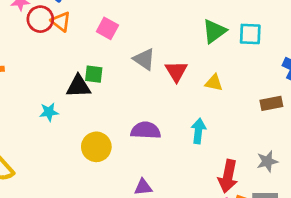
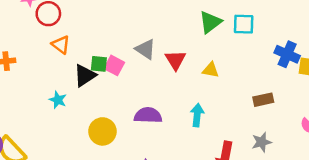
orange triangle: (61, 22) -> (61, 45), moved
pink square: (107, 28) -> (114, 65), moved
black triangle: (78, 86) -> (85, 75), turned -30
brown rectangle: (271, 103) -> (263, 100), moved
cyan star: (49, 112) -> (58, 100), turned 30

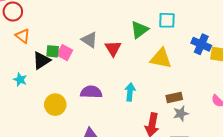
green triangle: (210, 22) -> (139, 30), moved
yellow triangle: (211, 70) -> (161, 58), moved, size x1.6
brown rectangle: (263, 100) -> (174, 98), moved

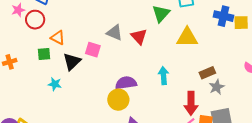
orange triangle: (23, 36) -> (58, 38), moved
green square: (53, 51) -> (44, 54), moved
yellow circle: (55, 105) -> (118, 100), moved

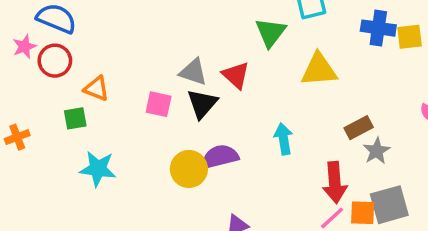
black triangle: (72, 62) -> (202, 104), moved
cyan star: (55, 84) -> (98, 169), size x1.5
yellow circle: (118, 100) -> (189, 169), moved

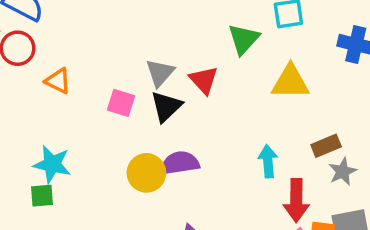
gray triangle: (193, 72) -> (160, 73), turned 48
green square: (75, 118) -> (42, 196), moved
cyan arrow: (284, 139) -> (268, 161), moved

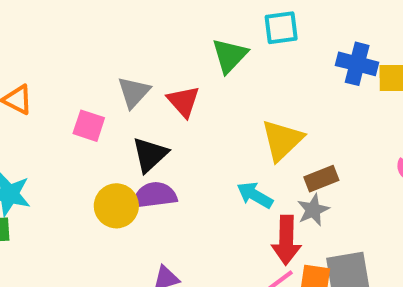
yellow triangle: (290, 82) -> (282, 140), moved, turned -45
black triangle: (166, 106) -> (150, 155), moved
cyan arrow: (268, 161) -> (255, 195), turned -56
gray star: (343, 171) -> (313, 210), moved

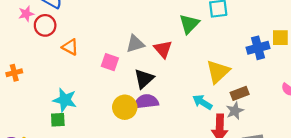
blue cross: (357, 64) -> (258, 48), moved, turned -30
gray triangle: (134, 92) -> (135, 44), turned 30

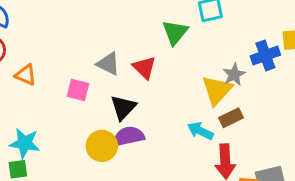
gray triangle: (135, 44) -> (108, 64), turned 48
brown rectangle: (240, 93) -> (231, 118), moved
gray star: (235, 111) -> (234, 75), moved

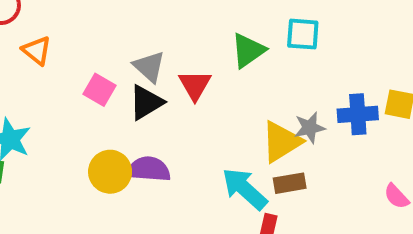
black triangle: (123, 107) -> (146, 102), moved
cyan arrow: (200, 131) -> (245, 189), size x1.4

